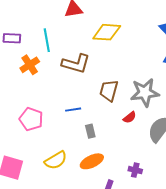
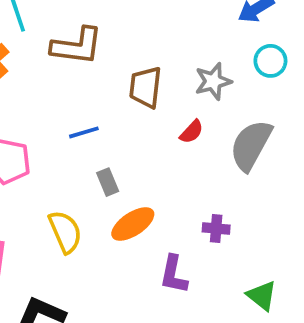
gray star: (145, 93) -> (213, 81), size x0.7
gray rectangle: (90, 131) -> (108, 182), moved
yellow semicircle: (56, 160) -> (65, 232), turned -75

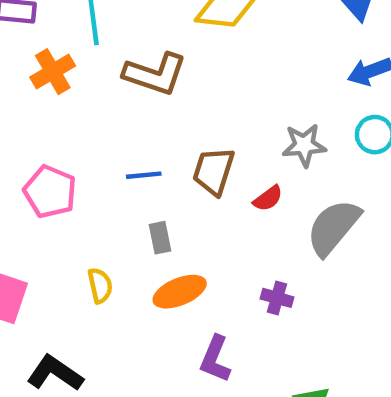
brown trapezoid: (145, 87) -> (214, 171), moved
purple cross: (216, 228) -> (277, 298), moved
yellow semicircle: (65, 232) -> (100, 285), size x0.7

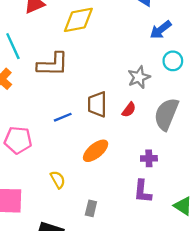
gray rectangle: (160, 238) -> (91, 208), moved, turned 42
orange ellipse: (180, 292) -> (96, 151), moved
purple L-shape: (215, 359) -> (143, 191), moved

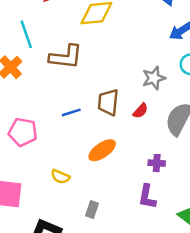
yellow semicircle: (58, 180) -> (60, 177), turned 138

